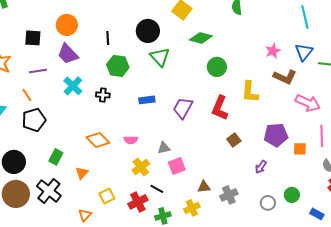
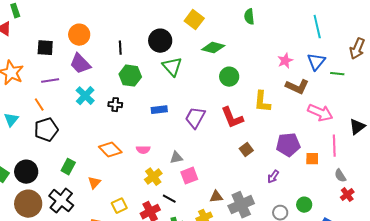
red L-shape: (220, 108) -> (232, 118), turned -45
gray cross: (229, 195) -> (241, 205), size x1.4

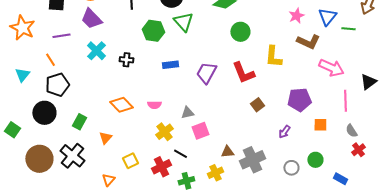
green hexagon: (130, 76) -> (153, 31), moved
orange square: (312, 159) -> (320, 125), moved
black circle: (26, 172) -> (44, 113), moved

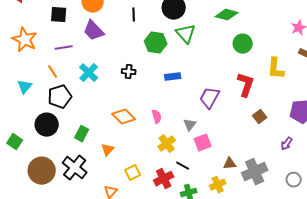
cyan cross: (96, 51) -> (89, 73), moved
purple trapezoid: (206, 73) -> (210, 98), moved
red L-shape: (243, 73) -> (246, 85), turned -140
pink semicircle: (154, 105) -> (157, 117), turned -104
gray triangle: (187, 113) -> (190, 125), turned -40

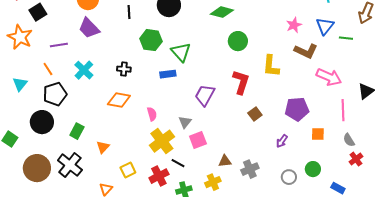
black square: (59, 15) -> (38, 12), moved, turned -36
green triangle: (186, 34) -> (181, 52), moved
orange diamond: (124, 117) -> (119, 100), moved, turned -35
yellow cross: (167, 144) -> (162, 141), size x1.4
gray cross: (255, 172) -> (250, 169), size x0.7

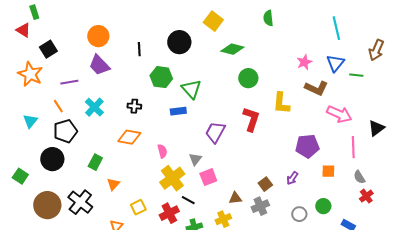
brown square: (255, 114) -> (265, 184), moved
green rectangle: (77, 131) -> (95, 162), moved

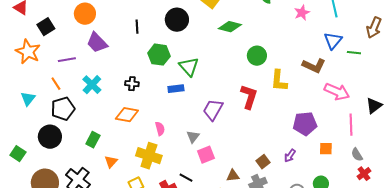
orange circle: (98, 36) -> (85, 14), moved
pink star: (304, 62) -> (302, 13), moved
green circle: (248, 78) -> (257, 56), moved
yellow cross: (172, 178) -> (149, 156), moved, turned -35

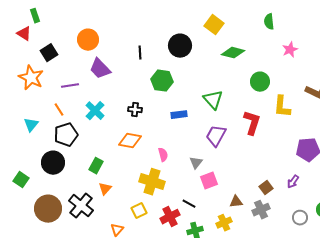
pink star: (302, 13) -> (290, 50), moved
green triangle: (189, 67) -> (213, 100), moved
orange triangle: (111, 162) -> (105, 189), moved

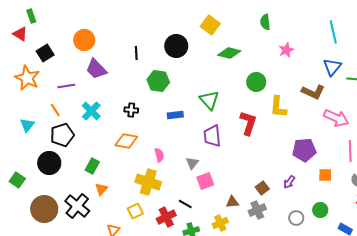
purple trapezoid: (216, 136) -> (212, 136), turned -35

